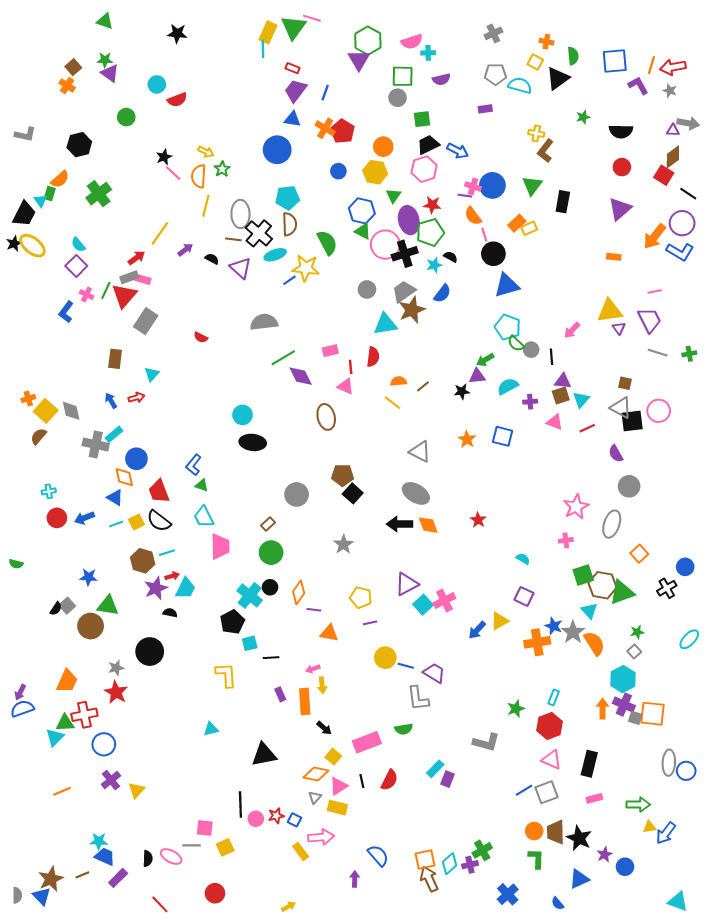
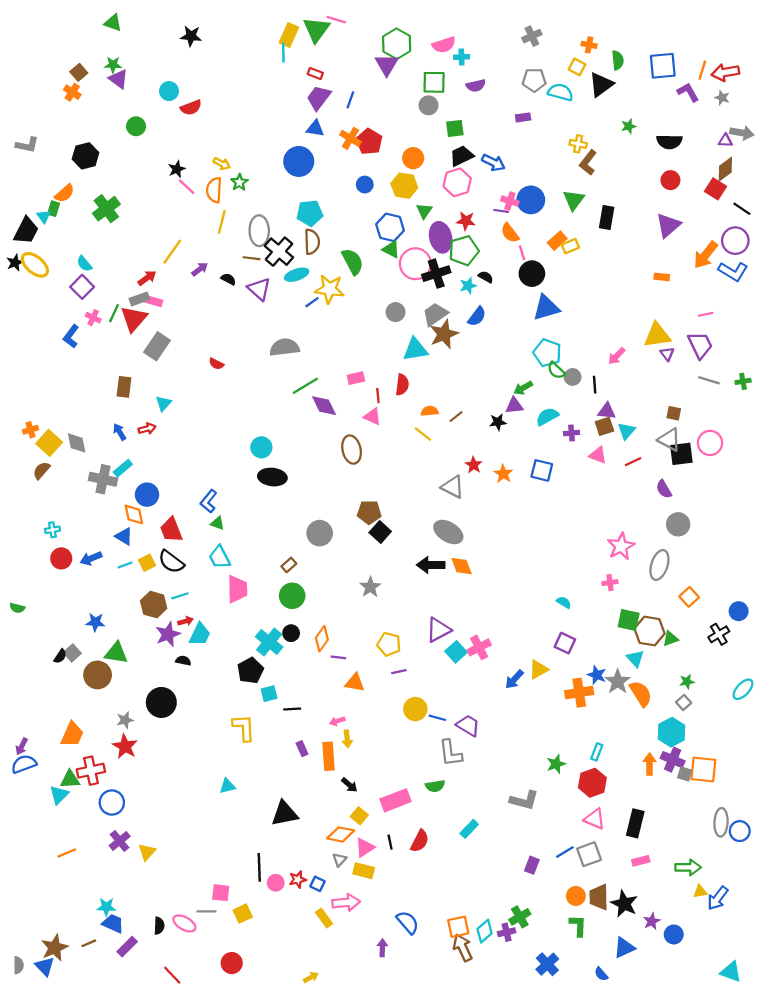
red star: (478, 520) -> (474, 465), moved
green square: (583, 575) -> (629, 620), turned 30
green triangle: (622, 592) -> (670, 639), size x0.6
purple rectangle: (448, 779) -> (532, 865), moved

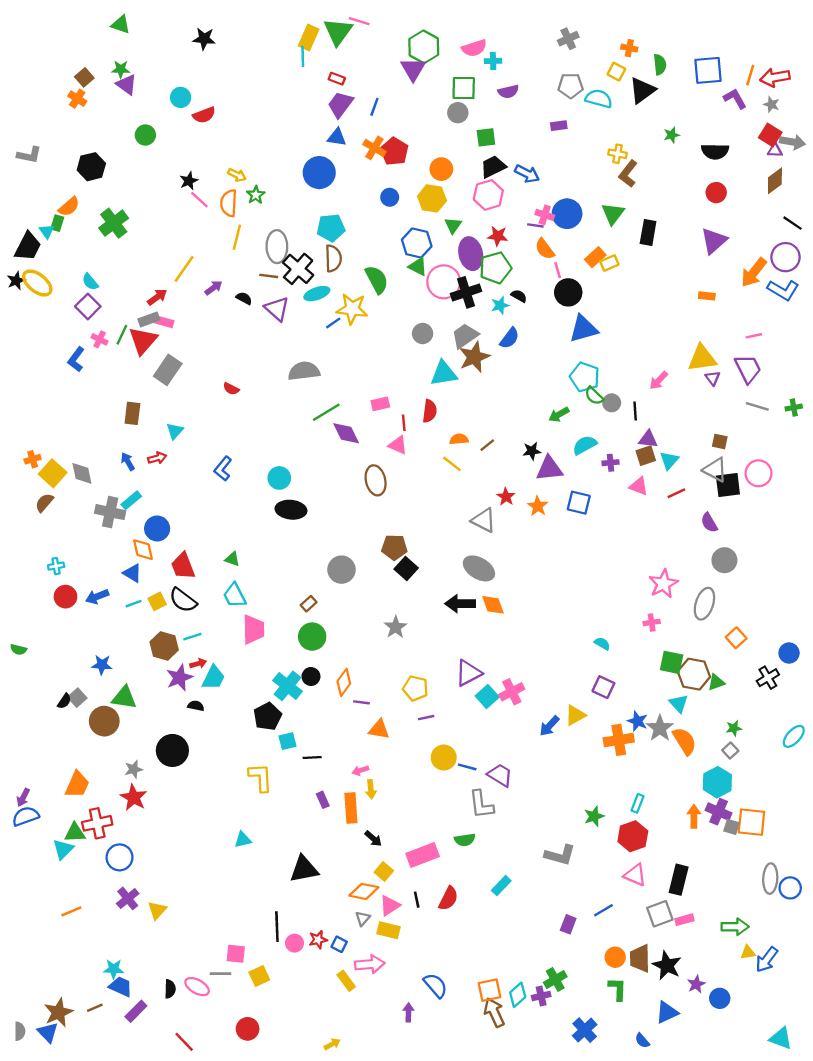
red square: (716, 189) -> (770, 135), moved
purple triangle: (514, 406) -> (549, 469), moved, size x1.4
blue L-shape: (209, 501) -> (223, 469), moved
gray square: (589, 854) -> (660, 914), moved

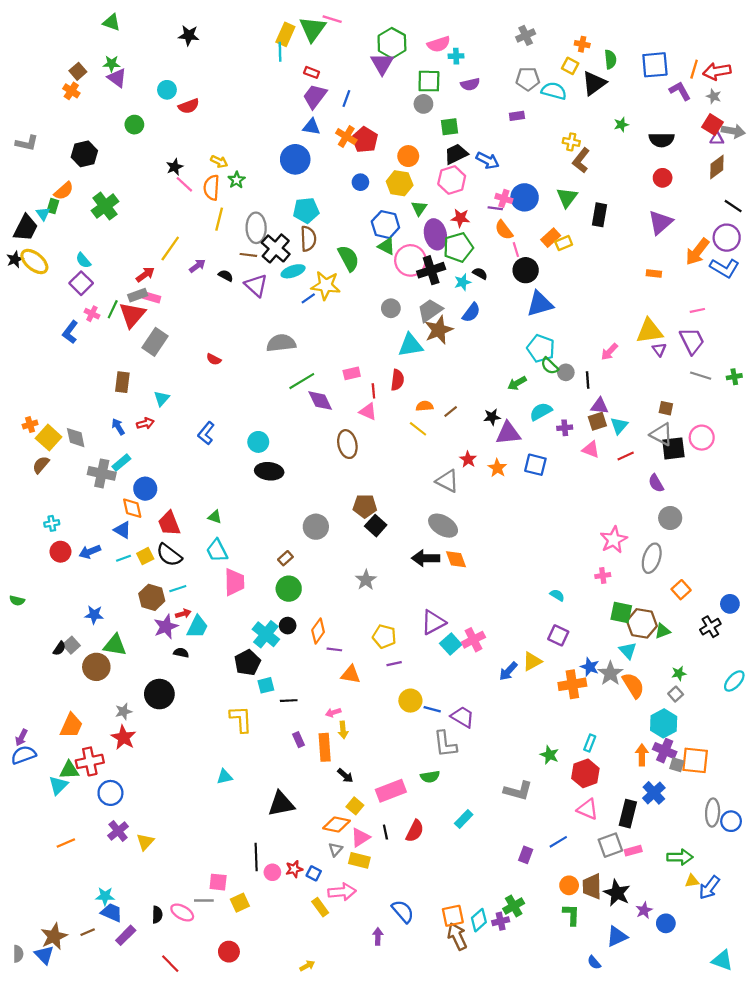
green star: (594, 816) -> (550, 755), turned -30
blue cross: (585, 1030) -> (654, 793), moved

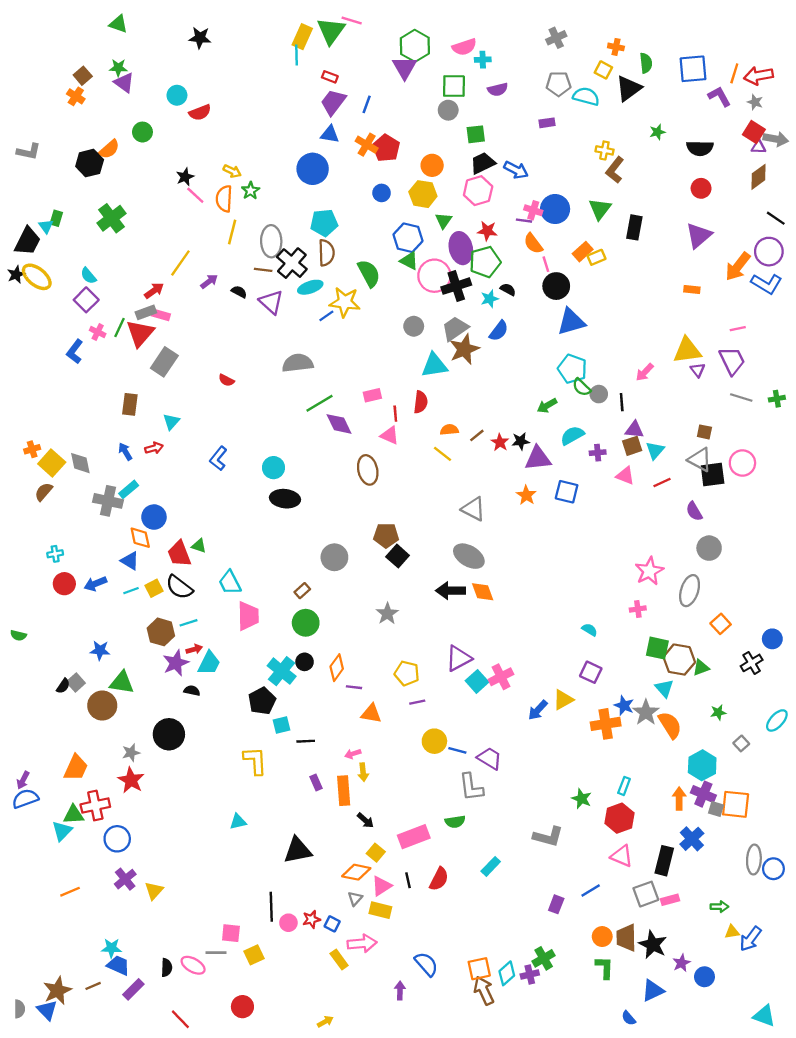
orange semicircle: (64, 191) -> (109, 149), moved
red star: (468, 459) -> (500, 442), moved
green triangle: (215, 517) -> (199, 546), moved
gray square: (676, 694) -> (741, 743), moved
green arrow: (680, 857) -> (719, 907), size x0.7

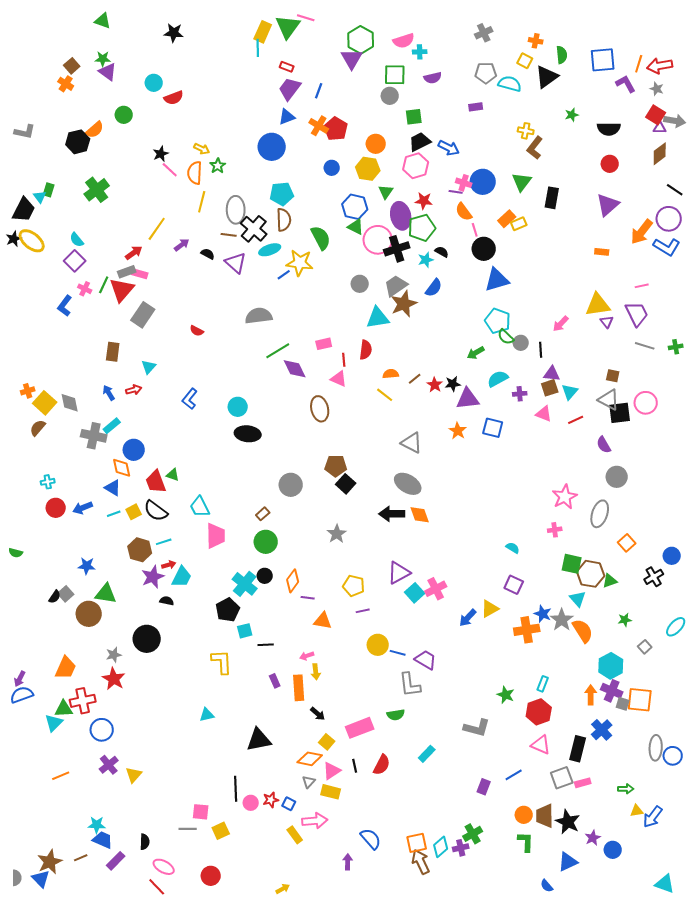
blue triangle: (330, 134) -> (287, 117), turned -30
pink ellipse: (193, 965) -> (164, 867), moved

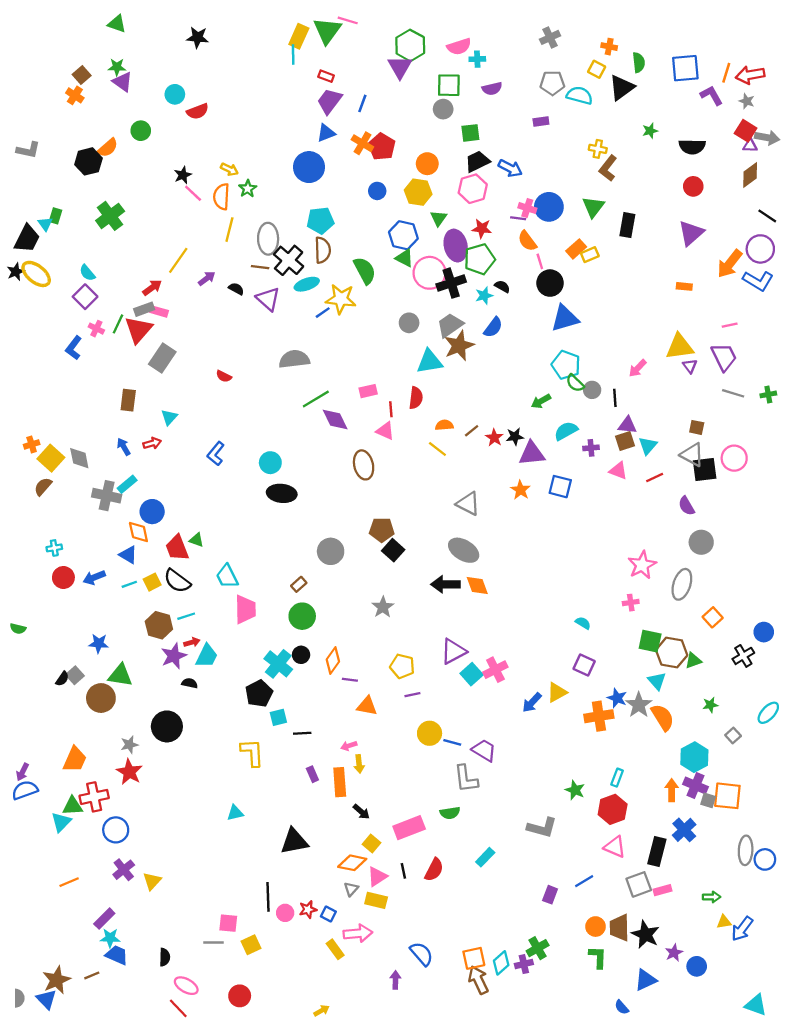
purple rectangle: (116, 861) -> (104, 919), moved

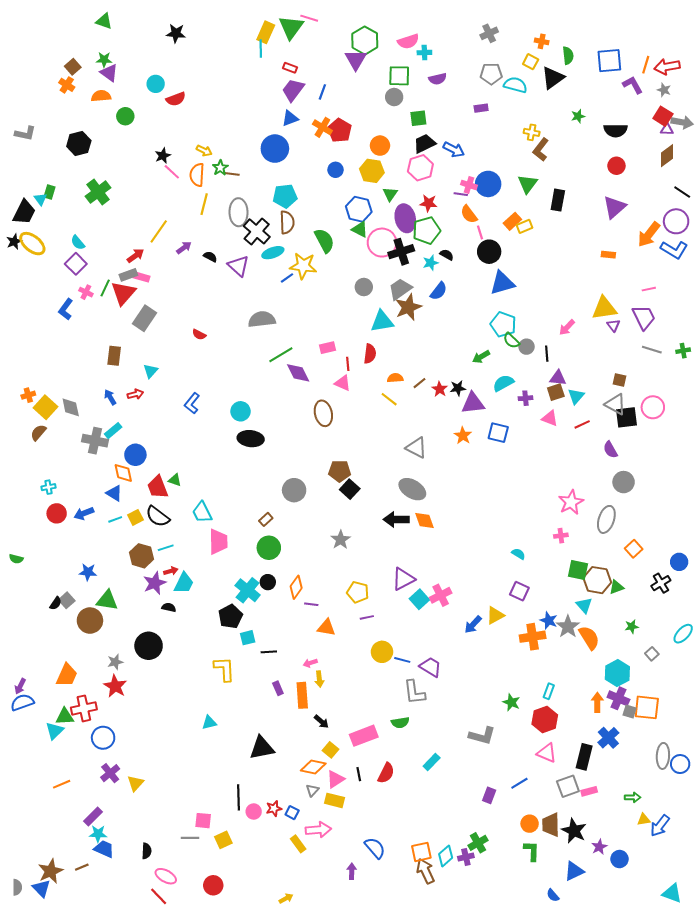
orange semicircle: (108, 148) -> (101, 96), moved, turned -144
brown line: (260, 267) -> (231, 174), moved

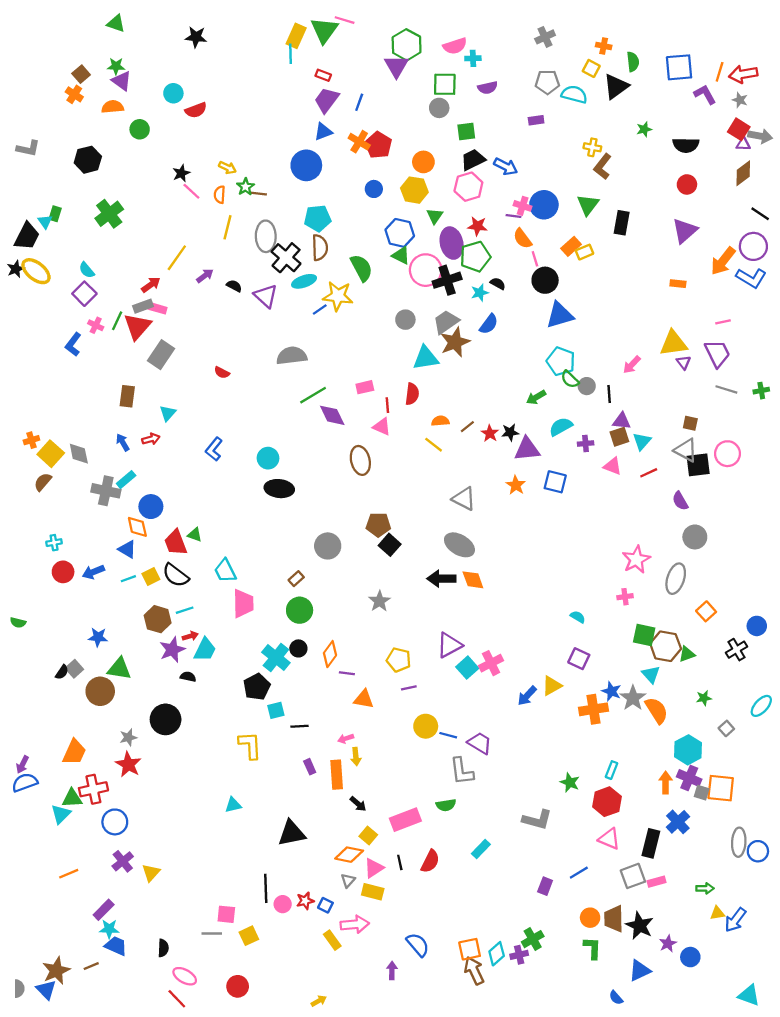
orange semicircle: (197, 175) -> (220, 195), size x0.7

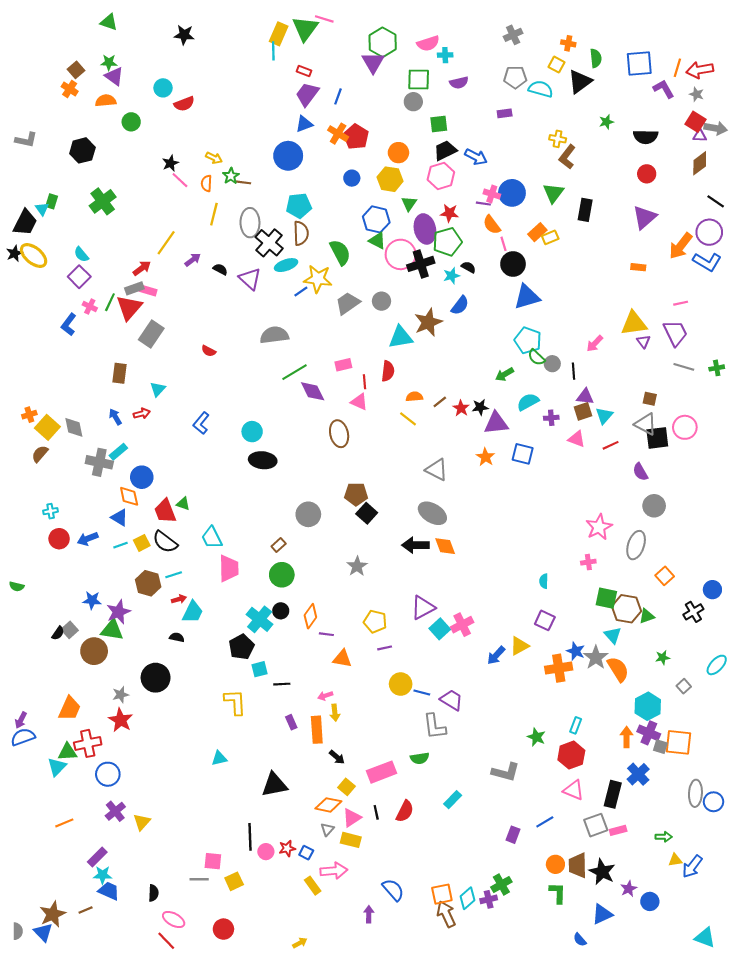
gray trapezoid: (446, 322) -> (348, 303), moved
cyan semicircle: (578, 617) -> (544, 581), turned -120
purple star: (172, 650) -> (118, 612), moved

